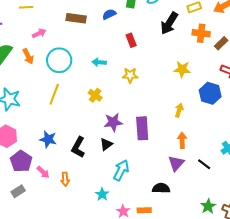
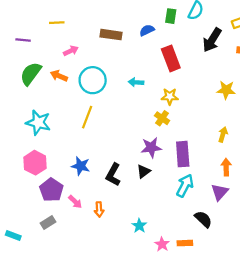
red rectangle: (131, 40) -> (171, 58), size x1.6
orange arrow: (28, 56) -> (59, 76), turned 140
yellow cross: (95, 95) -> (162, 118), moved
cyan arrow: (121, 170) -> (185, 186), moved
black semicircle: (161, 188) -> (203, 219), turned 42

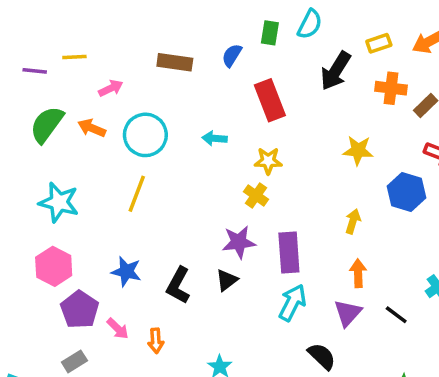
yellow line: (57, 23) -> (74, 57), moved
blue semicircle: (147, 30) -> (232, 55), turned -32

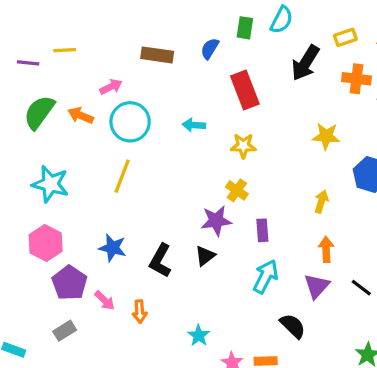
pink arrow: (111, 88) -> (111, 87), moved
yellow cross: (256, 195) -> (237, 190), moved
purple rectangle: (289, 253) -> (262, 230), size x0.6

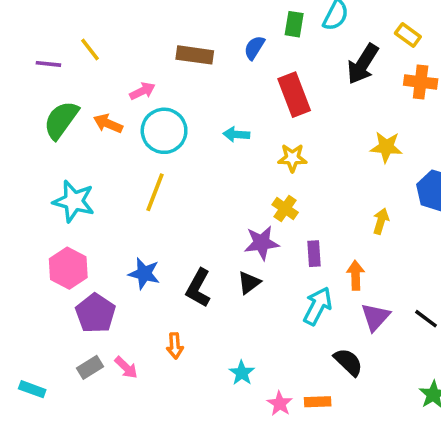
yellow rectangle: (345, 37) -> (408, 35), turned 55
yellow line: (65, 50) -> (90, 50), turned 55
orange arrow: (326, 249) -> (356, 275), moved
pink arrow: (105, 300) -> (126, 367), moved

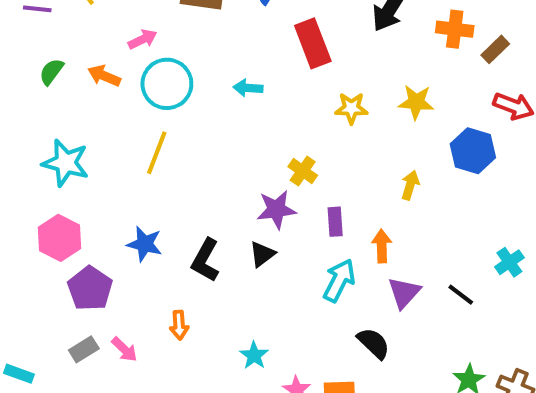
green semicircle: (61, 120) -> (51, 72), size x0.6
yellow star: (292, 158) -> (351, 108), moved

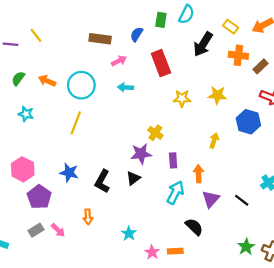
pink arrow: (143, 39) -> (119, 61), moved
cyan star: (66, 163) -> (26, 114), moved, size x0.6

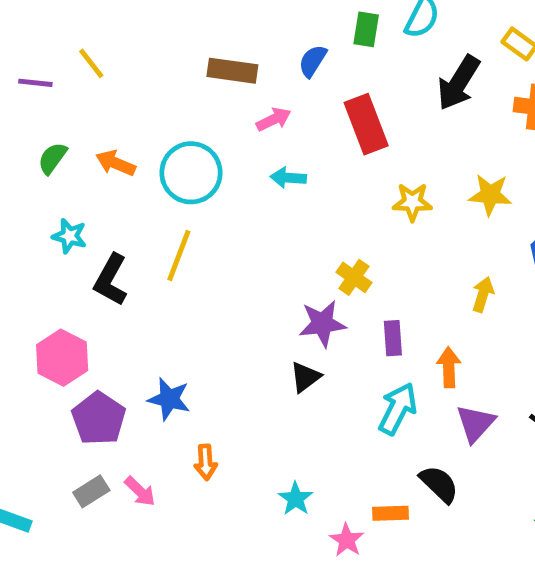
blue star: (69, 173) -> (169, 399), moved
black L-shape: (102, 181) -> (111, 280), moved
orange rectangle: (175, 251) -> (390, 513), moved

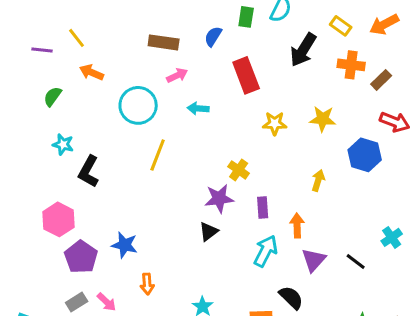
pink arrow: (274, 119) -> (177, 75), moved
orange arrow: (116, 163) -> (92, 72), moved
yellow line: (179, 255) -> (158, 155), moved

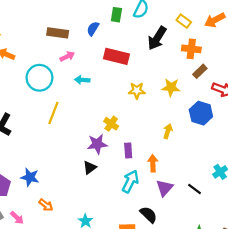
red rectangle: (246, 75) -> (116, 56), turned -55
brown rectangle: (381, 80) -> (200, 71), moved
orange arrow: (147, 284) -> (46, 205), turned -48

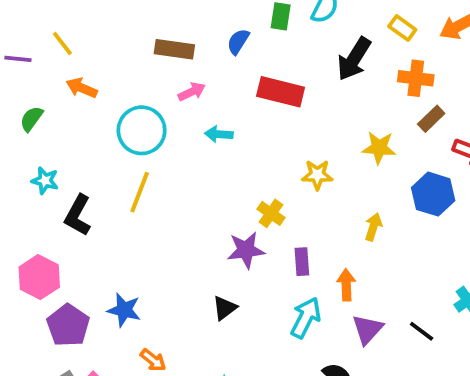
yellow star: (137, 91) -> (317, 175), moved
yellow line: (53, 113) -> (140, 192), moved
black triangle: (90, 168) -> (225, 308), moved

